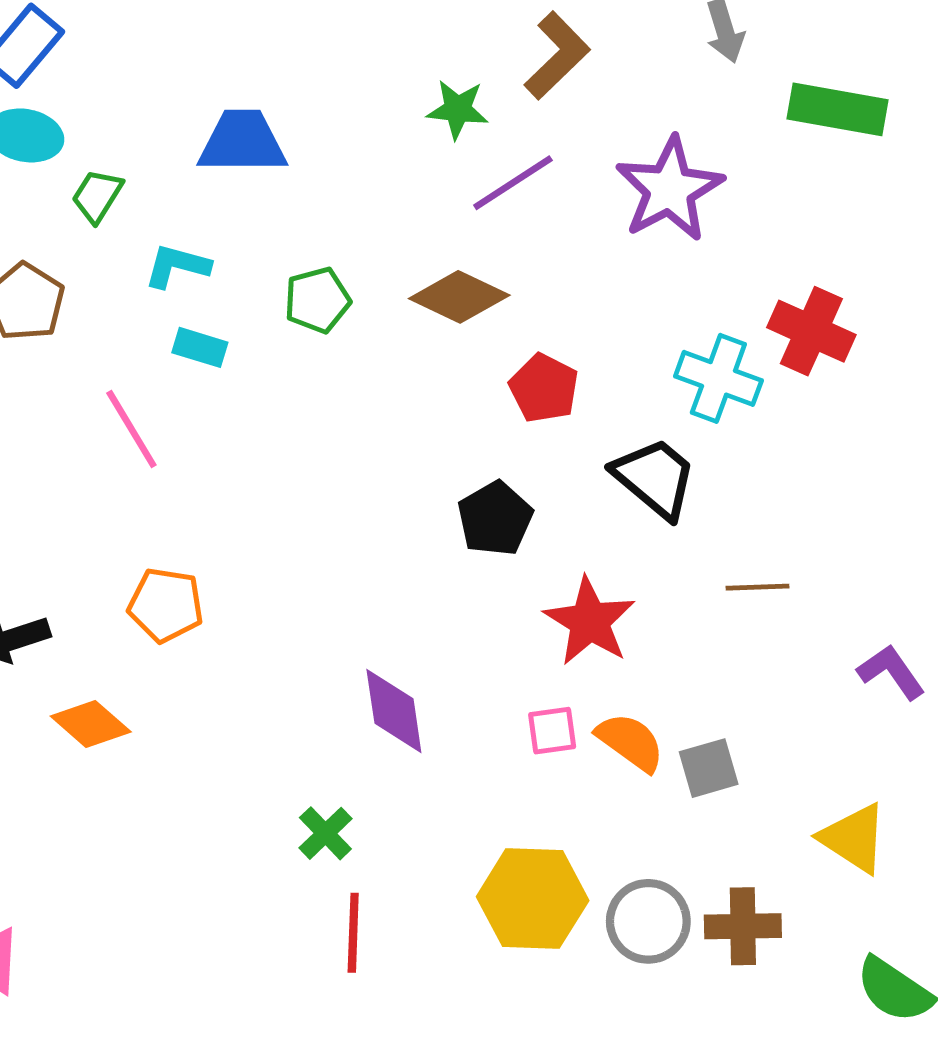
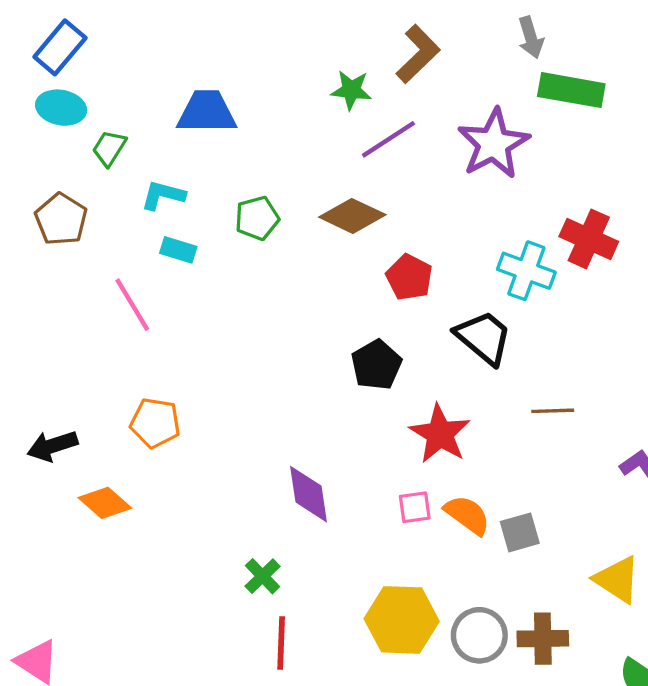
green rectangle: (837, 109) -> (571, 90), moved

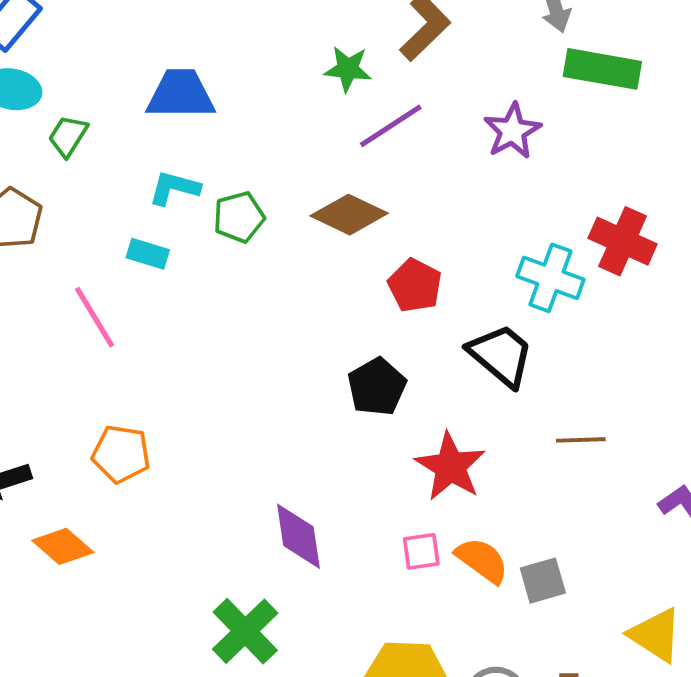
purple star: (494, 144) -> (512, 131), size x0.7
cyan L-shape: (163, 195) -> (174, 188), moved
green cross: (263, 576) -> (245, 631), size x1.6

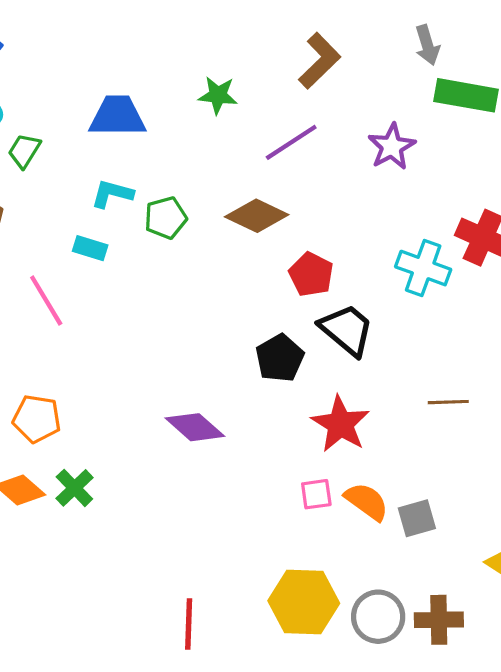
green star: (348, 69) -> (218, 95), moved
black trapezoid: (501, 355) -> (347, 330), moved
orange pentagon: (121, 454) -> (37, 419), moved
purple diamond: (298, 536) -> (195, 427), moved, turned -40
green cross: (245, 631) -> (74, 488), moved, size x0.7

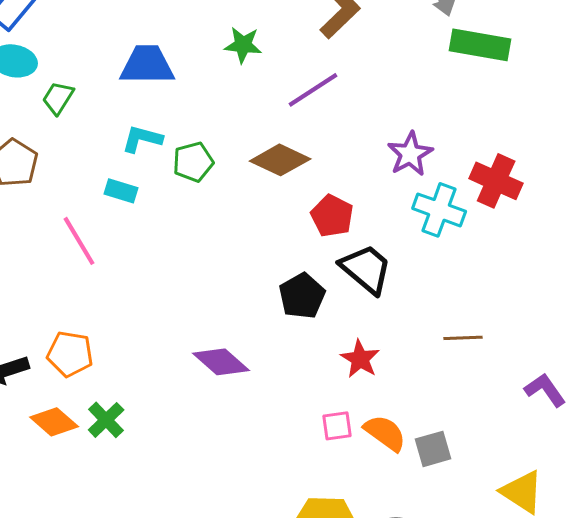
purple star: (392, 147) -> (410, 154), moved
red star: (340, 424) -> (360, 359), size x0.7

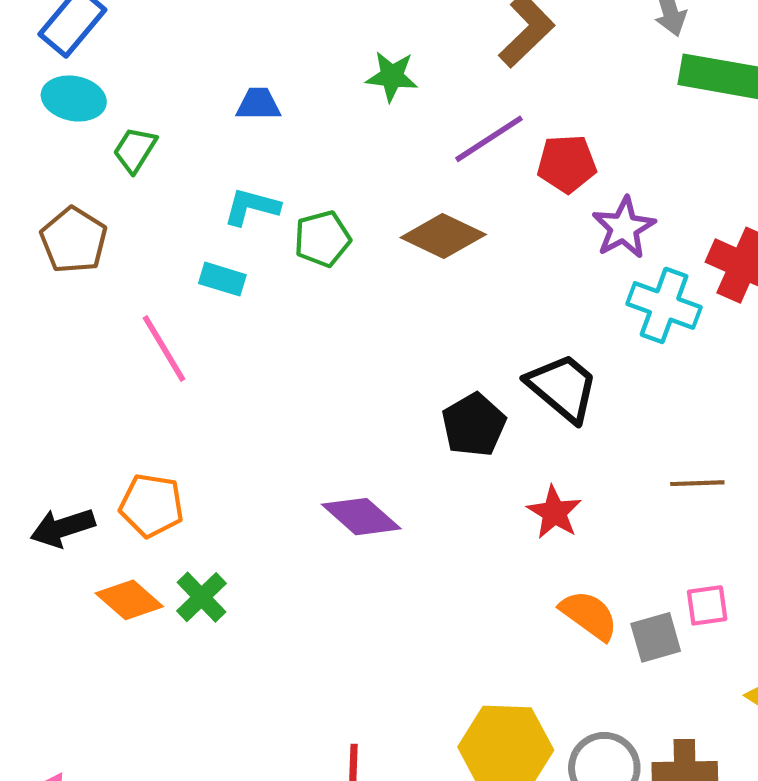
blue trapezoid: (147, 65) -> (258, 104), size x0.6
red pentagon: (332, 216) -> (567, 164), moved, turned -30
pink square: (337, 426) -> (707, 605), moved

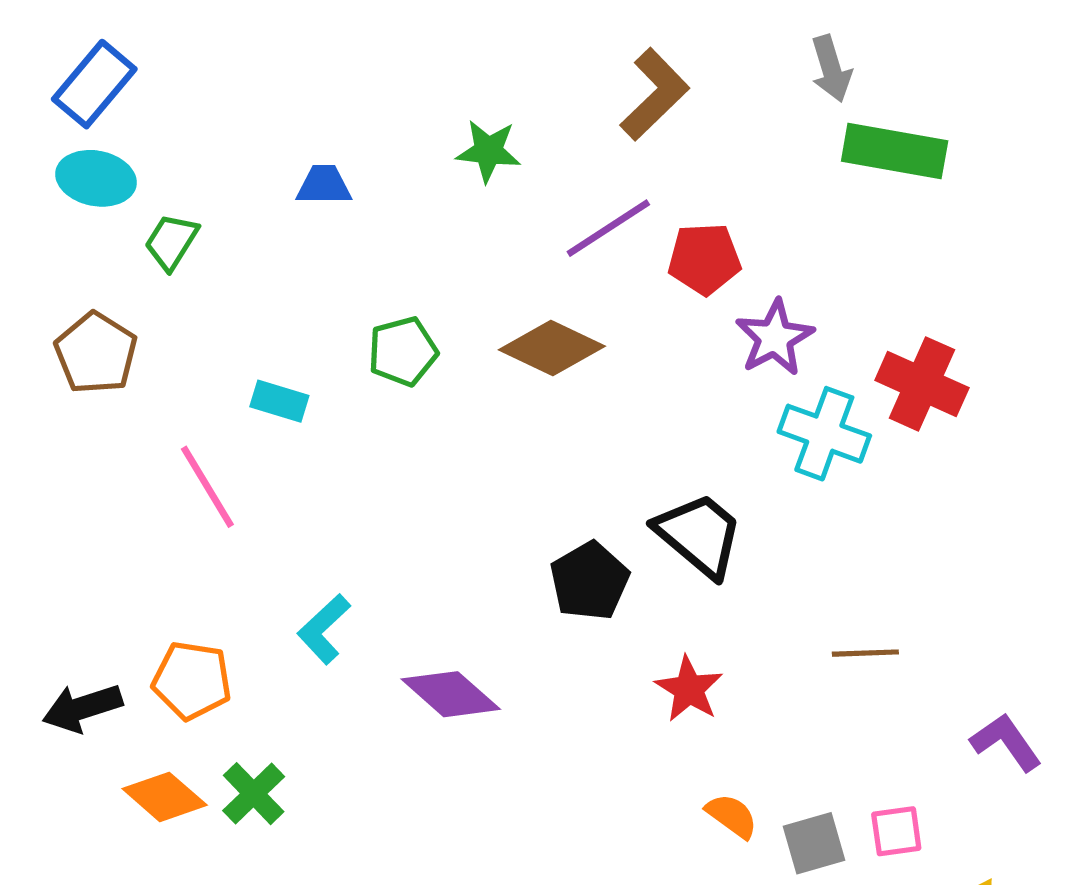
cyan L-shape: (252, 207) -> (324, 629), moved, turned -58
pink square: (707, 605) -> (896, 831), moved
orange semicircle: (589, 615) -> (732, 816), size x0.7

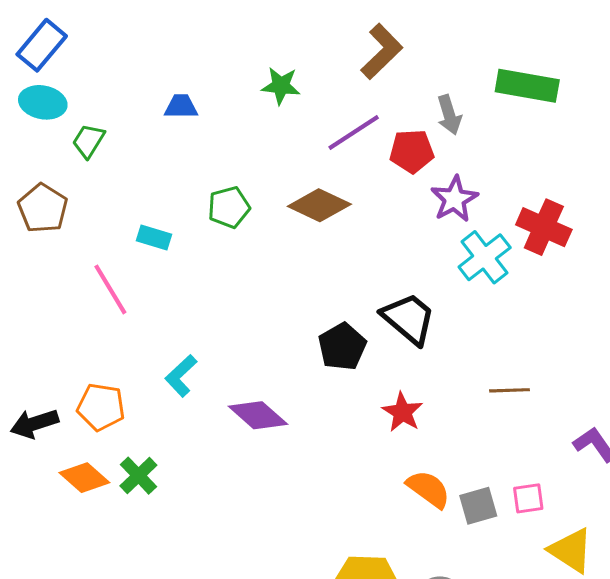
gray arrow: (831, 69) -> (449, 115), moved
cyan cross: (824, 434) -> (485, 257), turned 32
orange semicircle: (732, 816) -> (428, 489), size x1.4

